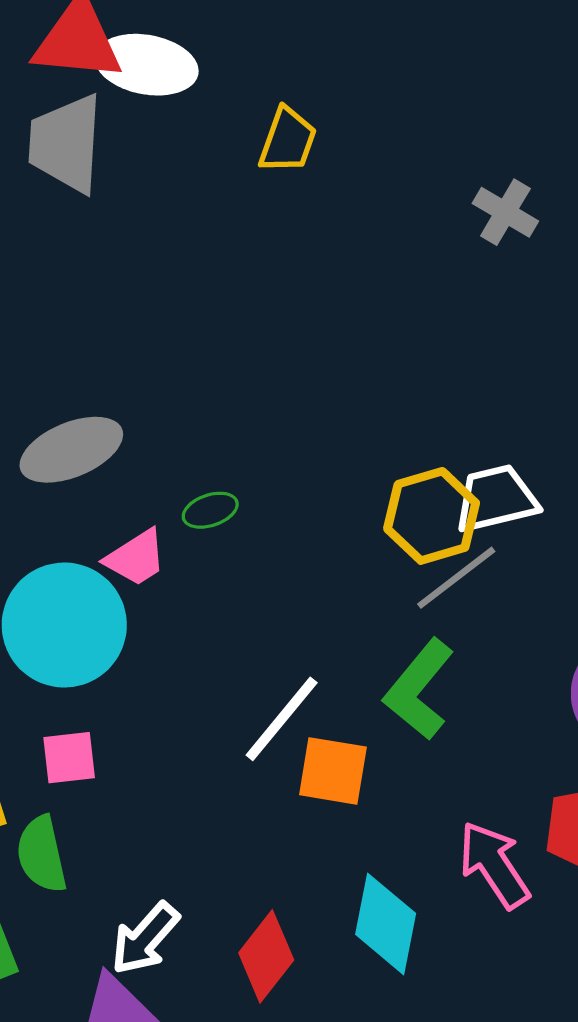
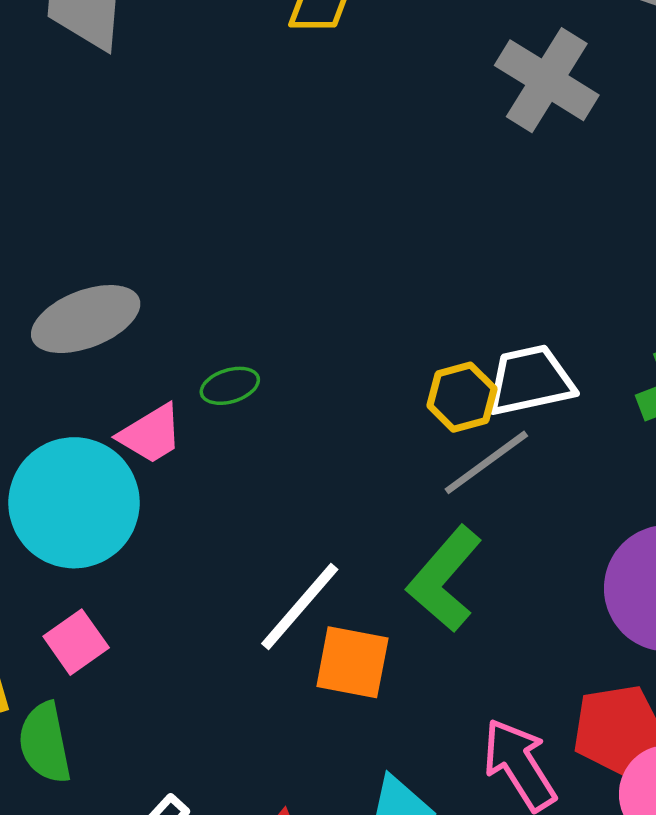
gray cross: (505, 212) -> (547, 80), size x1.5
yellow hexagon: (432, 516) -> (462, 397), size x0.7
pink square: (69, 758) -> (76, 642), turned -30

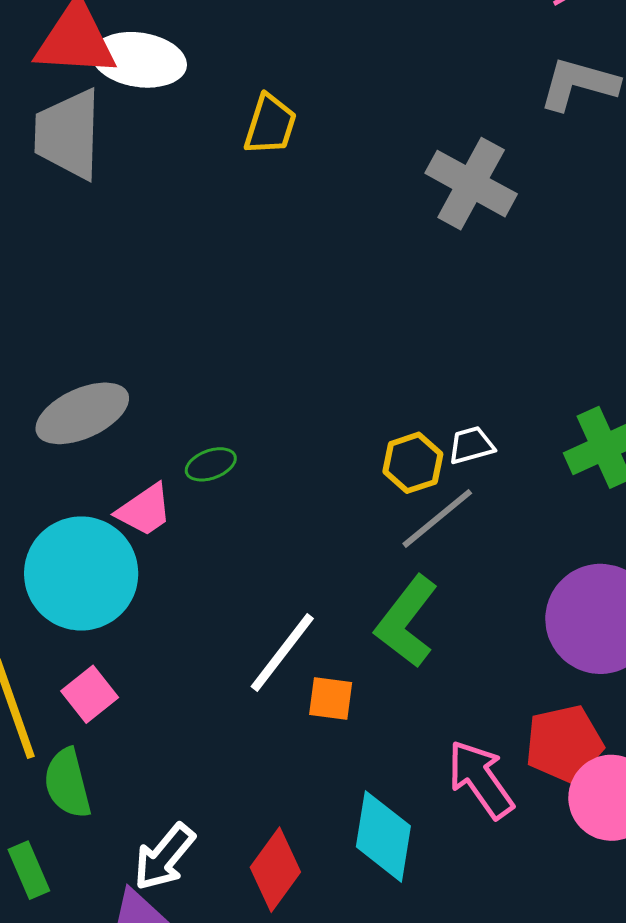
white trapezoid: (530, 381) -> (471, 445), size x0.6
orange square: (352, 662) -> (331, 698), size x0.7

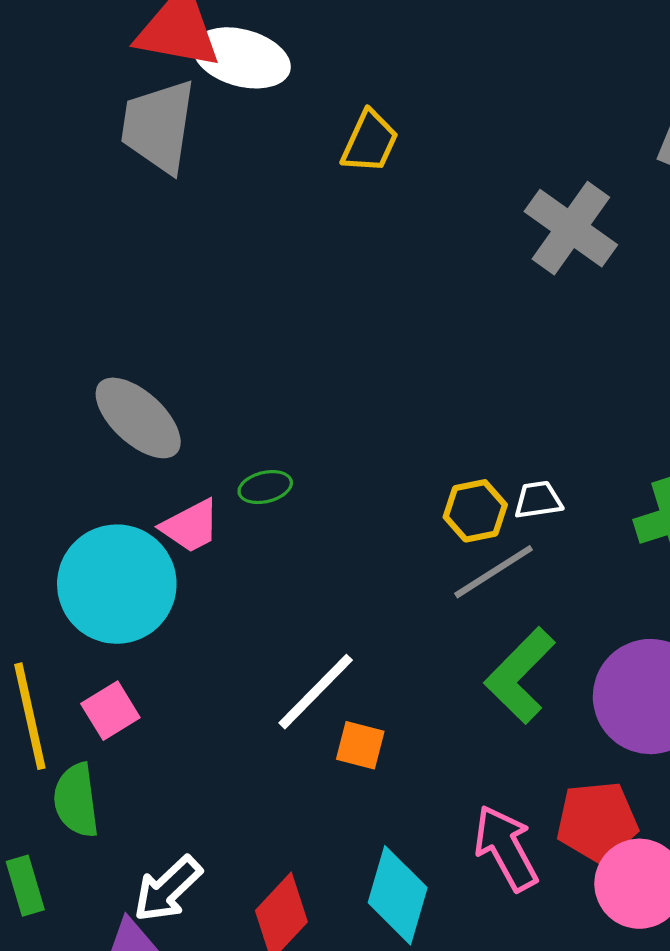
gray ellipse: (82, 413) -> (138, 418), turned 60
green L-shape: (407, 622) -> (520, 676), moved

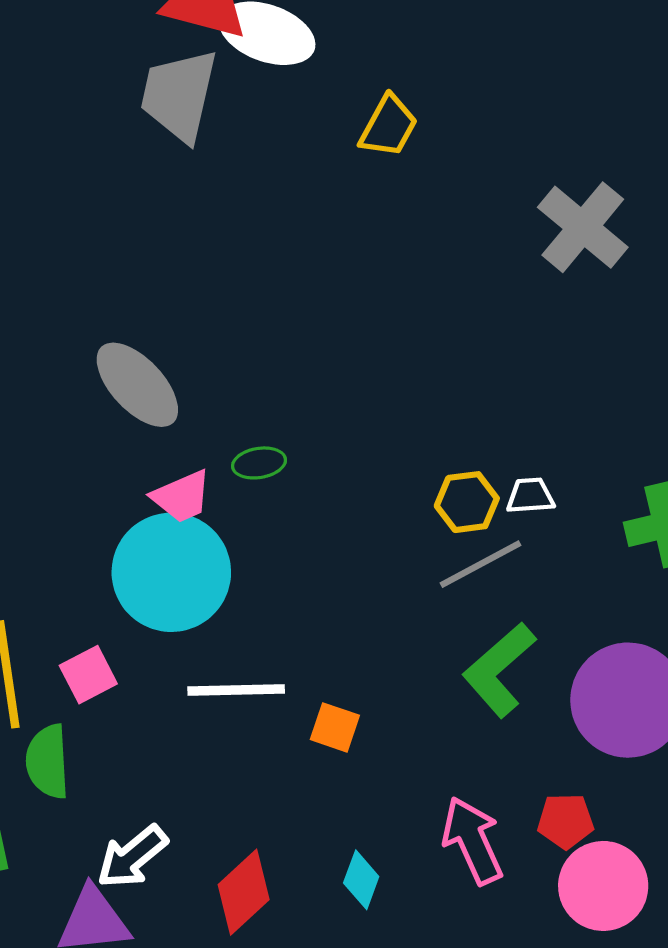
cyan circle: (117, 584) -> (171, 572), moved
white line: (316, 692) -> (236, 690), moved, turned 40
red pentagon: (597, 822) -> (565, 821), size x0.7
cyan diamond: (398, 895) -> (361, 880), size x0.6

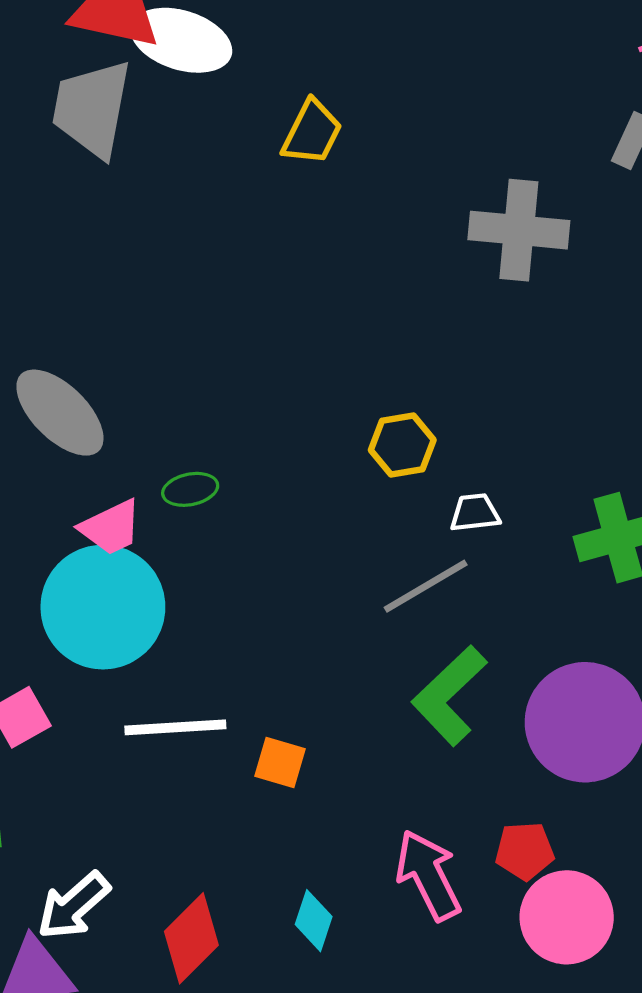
gray cross: (583, 227) -> (519, 230), turned -32
yellow hexagon: (467, 502) -> (402, 445), moved

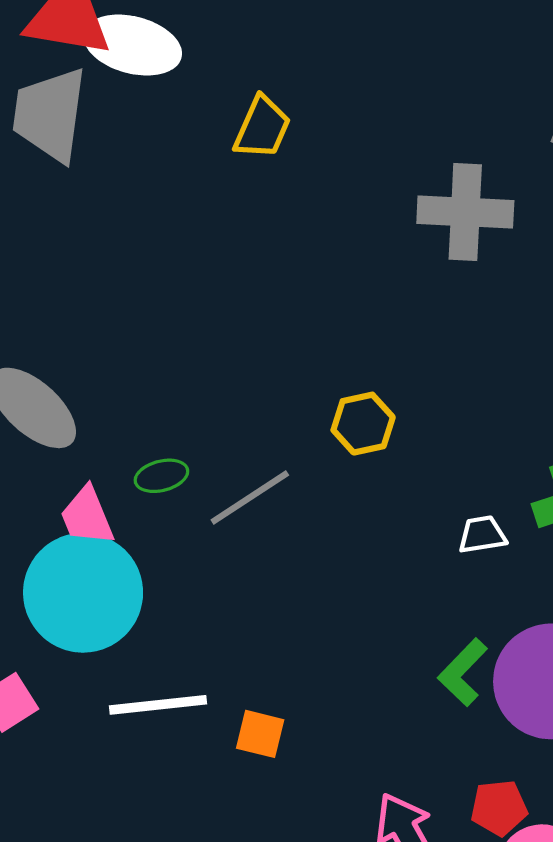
white trapezoid: (475, 513) -> (482, 535), moved
pink trapezoid: (111, 527) -> (87, 516), turned 96
gray line: (426, 586) -> (250, 498), moved
green L-shape: (449, 696) -> (463, 672), moved, size x0.7

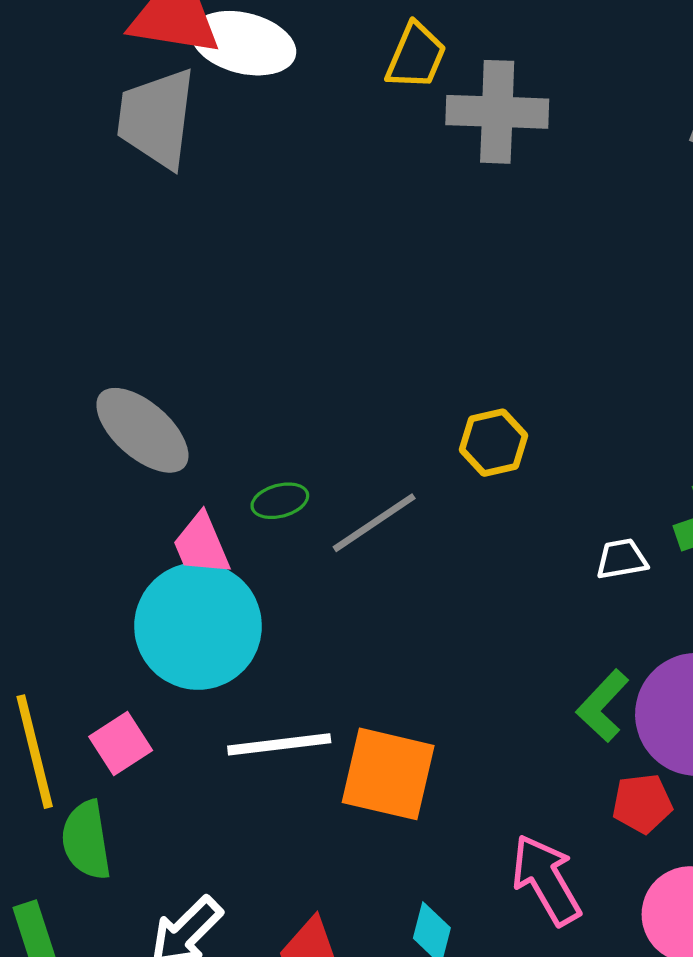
yellow trapezoid: (262, 128) -> (416, 56), moved
gray cross: (465, 212) -> (497, 112), moved
orange square: (260, 734) -> (388, 774), size x1.8
red pentagon: (499, 808) -> (642, 803), moved

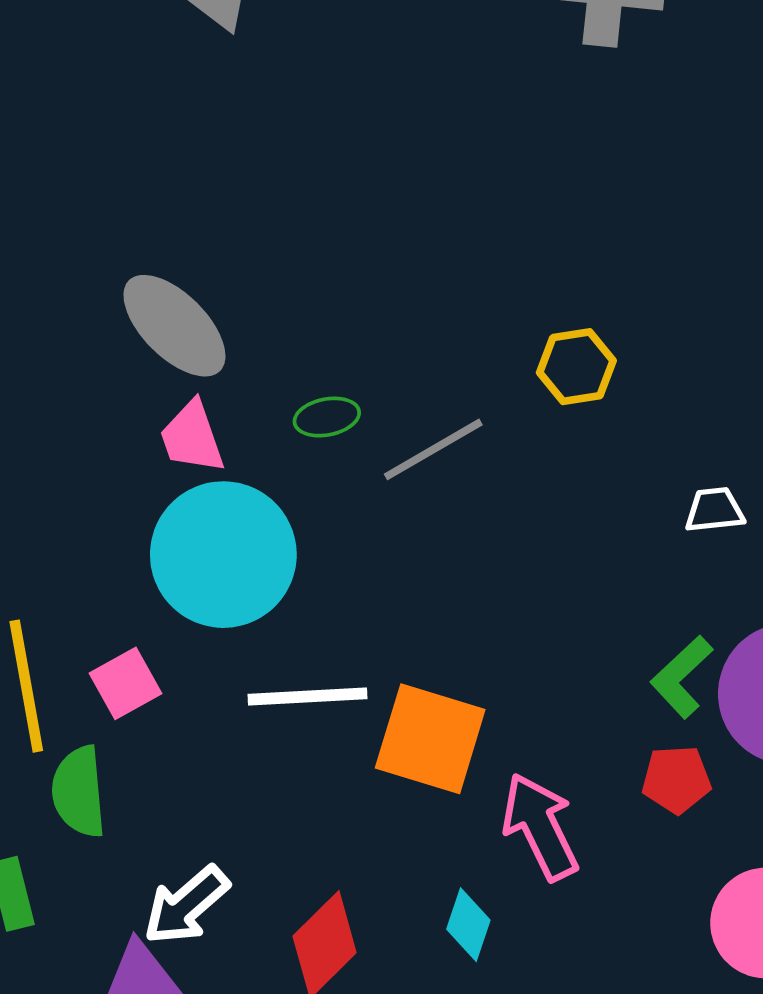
pink trapezoid: (201, 544) -> (192, 437), moved
red pentagon: (642, 803) -> (676, 780), moved
pink arrow: (546, 880) -> (540, 827), moved

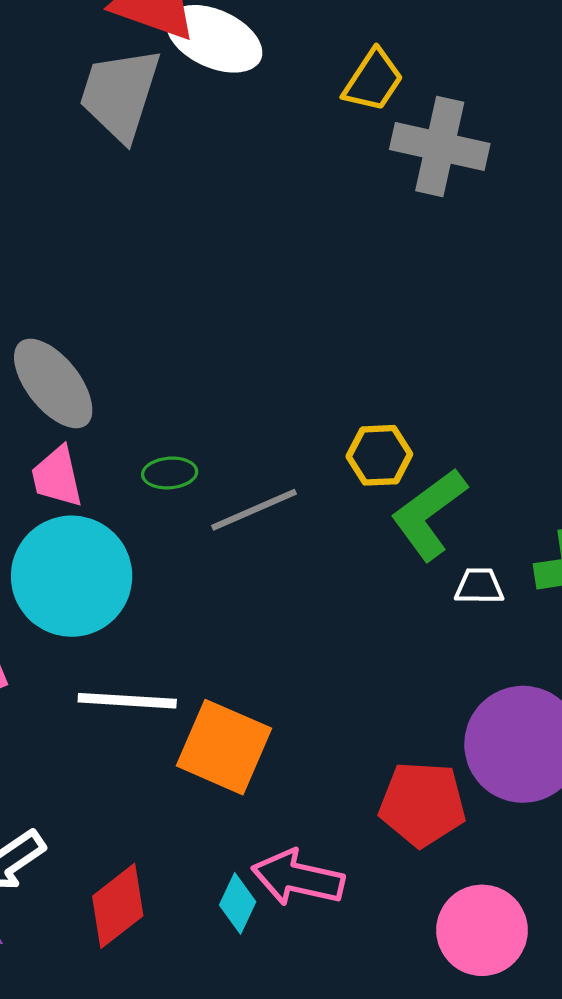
green L-shape: (682, 677) -> (429, 514), moved, size x1.4
red pentagon: (676, 780) -> (422, 804), size x1.5
pink arrow: (540, 827) -> (298, 878), moved, turned -58

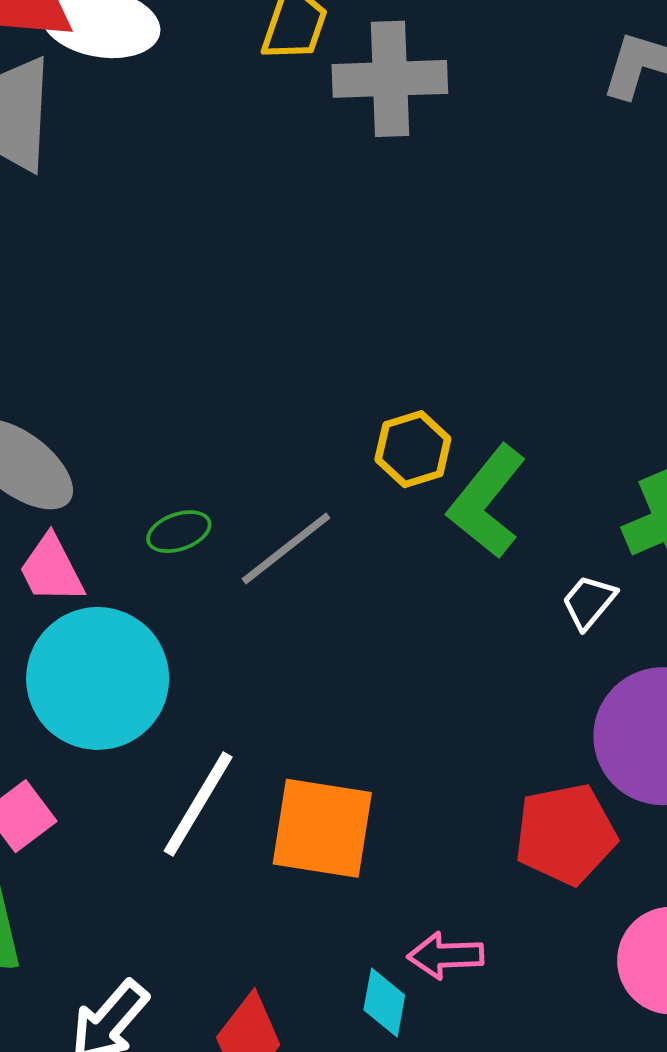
white trapezoid: (479, 586) -> (589, 602), moved, turned -36
white line: (127, 701) -> (198, 804), turned -48
pink arrow: (298, 878) -> (446, 956), size x0.7

